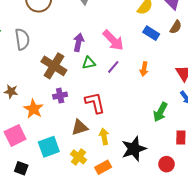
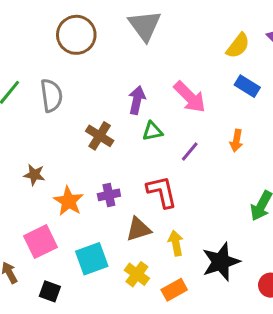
brown cross: (54, 66) -> (100, 136), size x0.7
purple line: (113, 67) -> (190, 151), moved
purple cross: (60, 96) -> (109, 195), moved

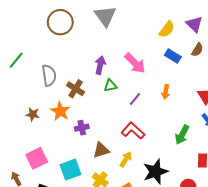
gray semicircle: (51, 95) -> (49, 75), moved
red L-shape: (162, 192) -> (133, 131), moved, turned -35
orange star: (69, 201) -> (60, 111), moved
yellow arrow: (176, 243) -> (126, 159), turned 42

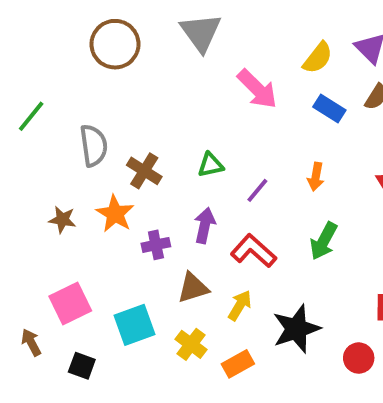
pink arrow: (135, 63) -> (257, 89), moved
purple arrow: (100, 65) -> (205, 225), moved
green arrow: (182, 135) -> (324, 241), moved

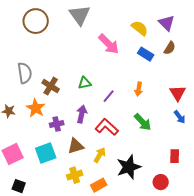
yellow semicircle: (318, 58) -> (140, 28), turned -90
green arrow: (324, 241) -> (143, 122), turned -72
cyan square: (134, 325) -> (46, 153), moved
yellow cross: (191, 344) -> (75, 175), turned 35

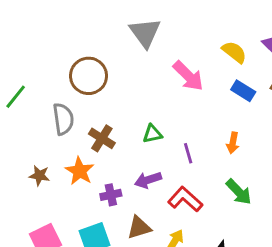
brown circle: (36, 21) -> (89, 76), moved
purple line: (109, 96) -> (188, 153), turned -56
purple arrow: (82, 114) -> (148, 180), turned -120

